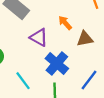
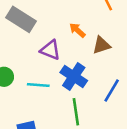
cyan line: (23, 81) -> (38, 85), moved, turned -42

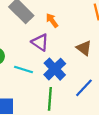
orange arrow: (77, 30) -> (52, 20), moved
brown triangle: (101, 45) -> (84, 48), turned 42

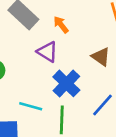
cyan line: (23, 70) -> (31, 106), moved

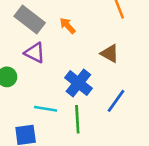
purple triangle: (47, 52) -> (35, 53), moved

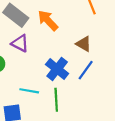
orange arrow: (68, 26) -> (48, 20), size x1.5
blue line: (116, 101) -> (86, 70), moved

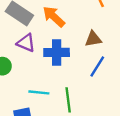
brown triangle: (84, 44) -> (93, 39), turned -35
blue cross: (57, 69) -> (57, 52), moved, turned -35

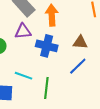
orange arrow: (54, 17) -> (52, 15), turned 30
purple triangle: (26, 43) -> (23, 31), turned -42

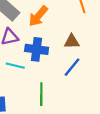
orange arrow: (52, 15) -> (38, 16), turned -130
cyan line: (24, 76) -> (15, 66), moved

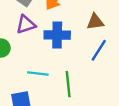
cyan line: (15, 66) -> (38, 74), moved

